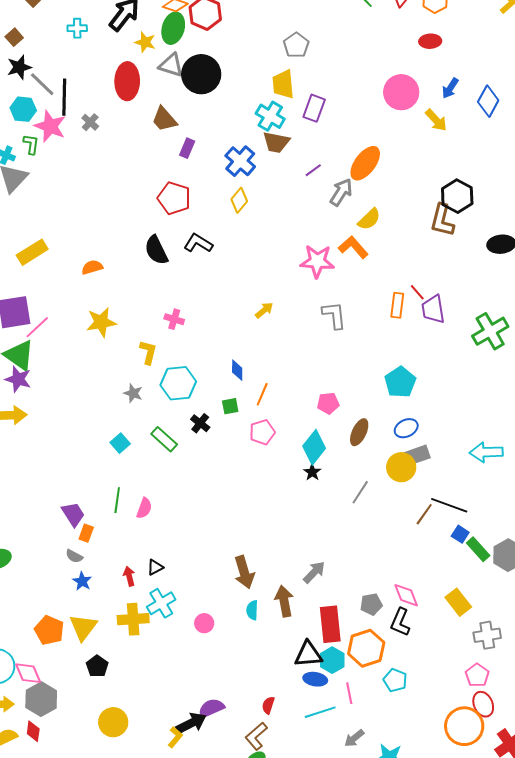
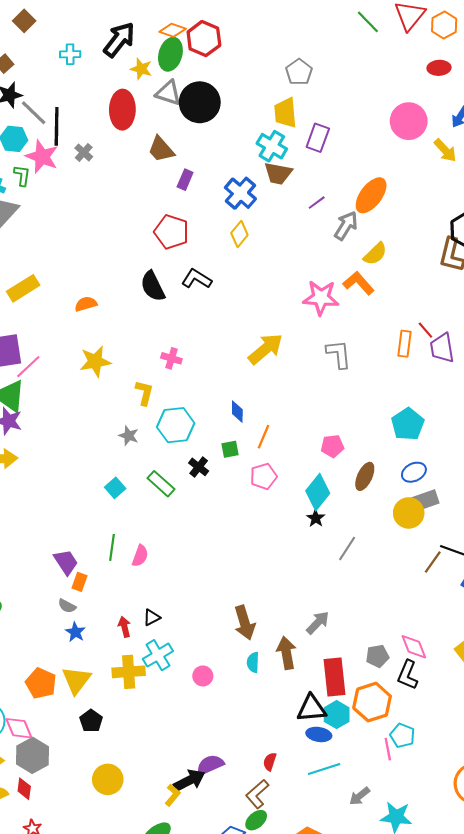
yellow arrow: (264, 310) -> (266, 349), size x1.8
gray line: (360, 492) -> (347, 548), moved
pink line: (349, 693) -> (388, 749), moved

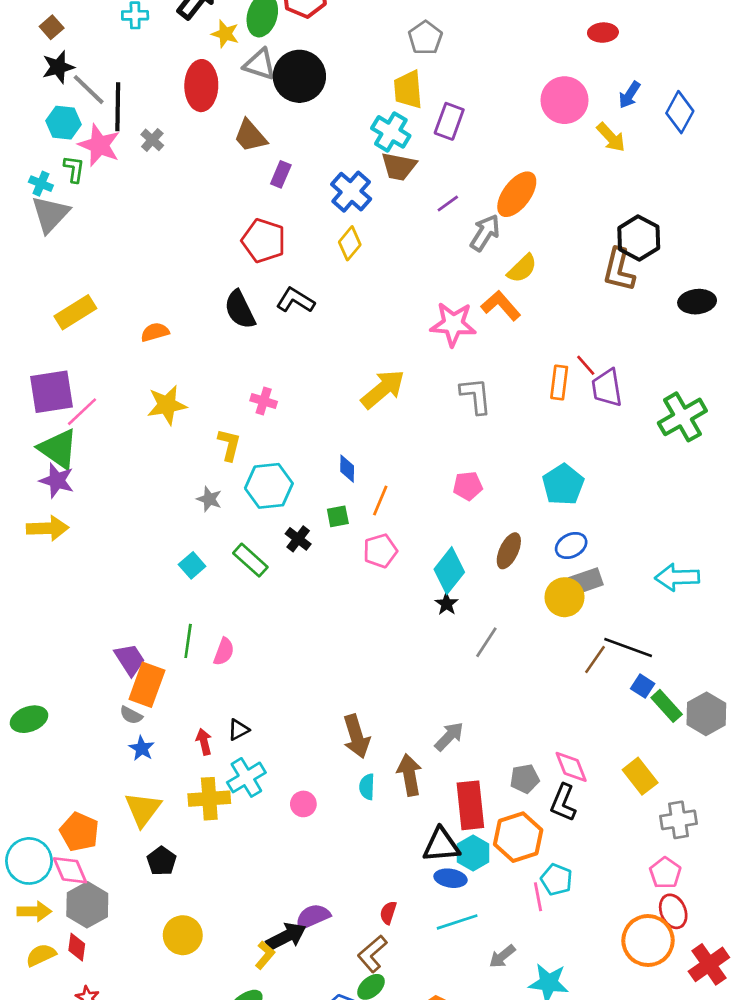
pink pentagon: (332, 446) -> (468, 486), moved
orange rectangle: (80, 582) -> (147, 685), size x1.8
orange pentagon: (41, 683) -> (79, 832), moved

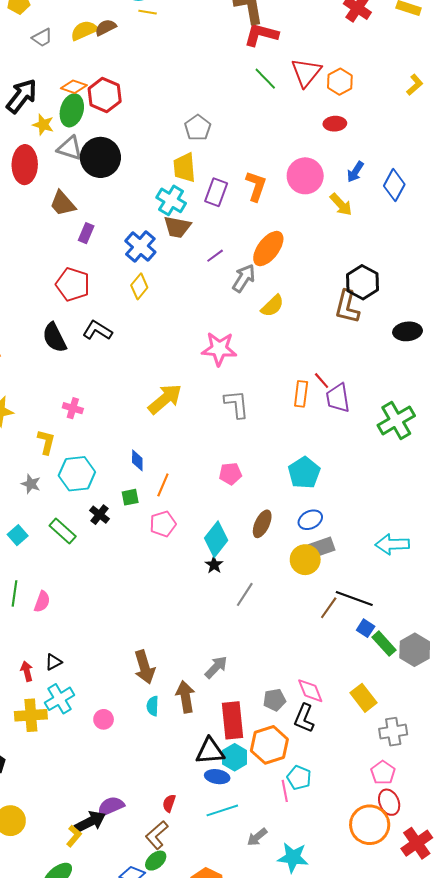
orange L-shape: (501, 306) -> (256, 186), moved, turned 60

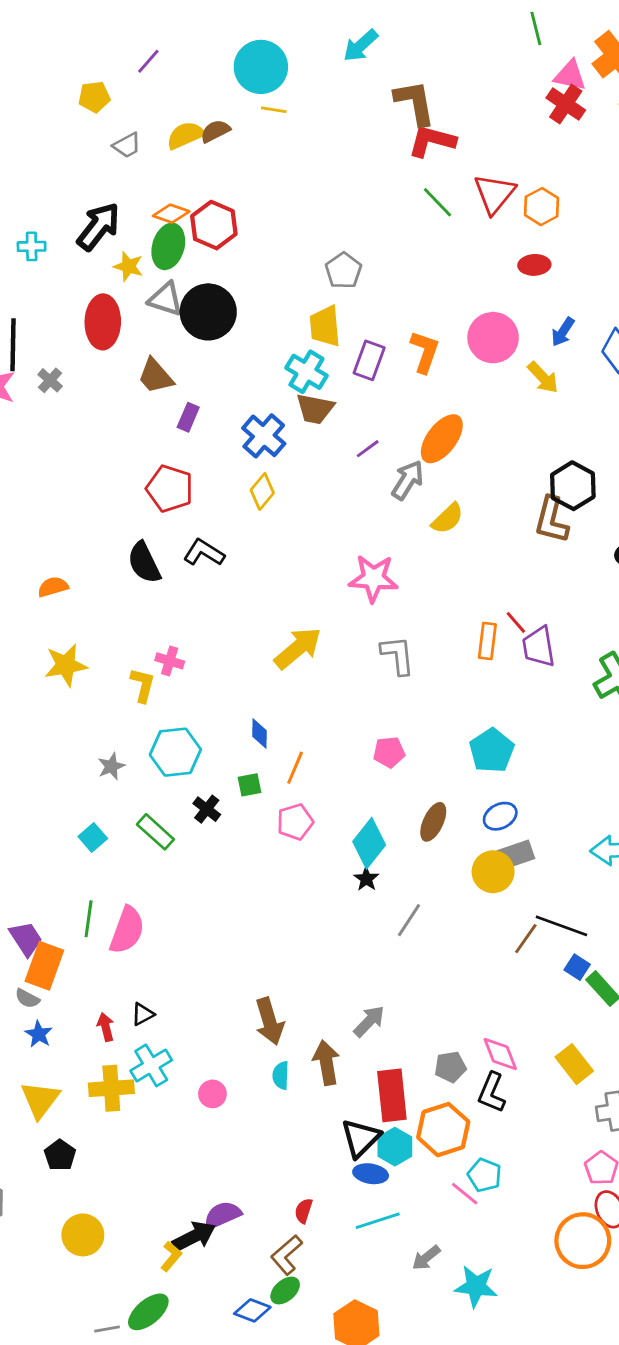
yellow L-shape: (46, 442) -> (143, 685), moved
gray star: (31, 484) -> (111, 766), turned 30
pink semicircle: (42, 602) -> (127, 930), size x1.6
black triangle: (210, 751) -> (361, 1138), turned -40
pink line: (285, 791) -> (465, 1194), turned -40

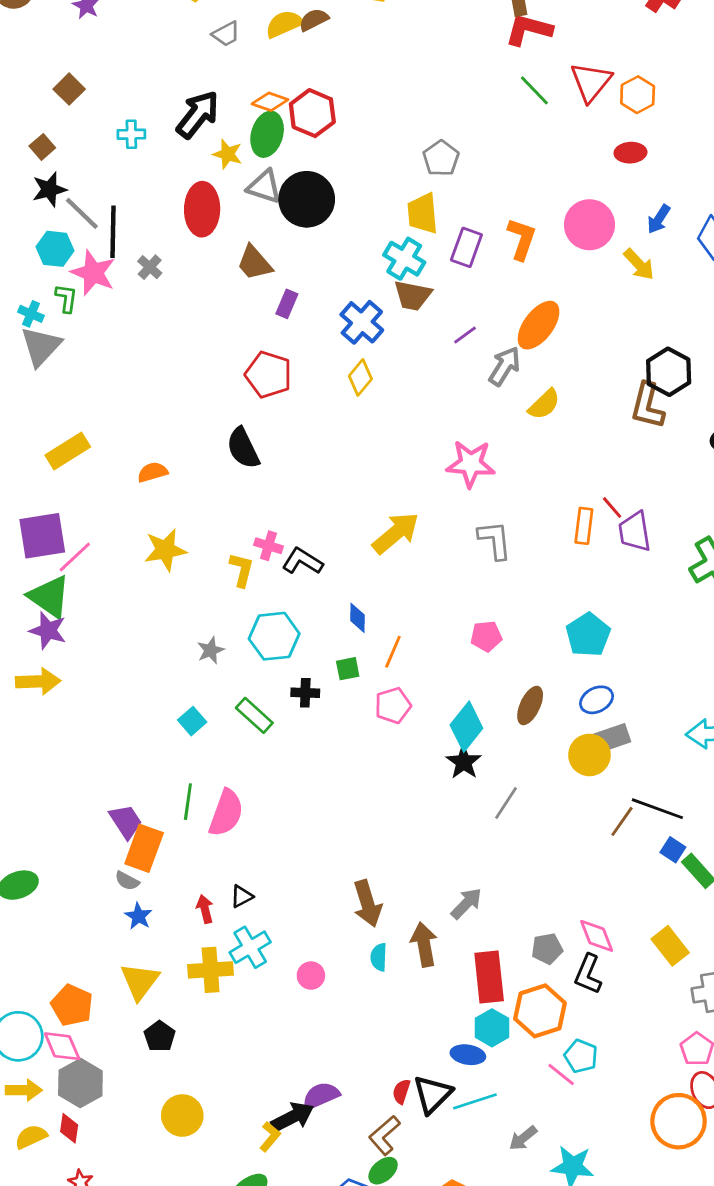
black L-shape: (204, 553) -> (302, 561), moved
black cross: (207, 809) -> (305, 693), turned -36
black star: (366, 879) -> (464, 762), size x1.4
black triangle: (361, 1138) -> (433, 1094), moved

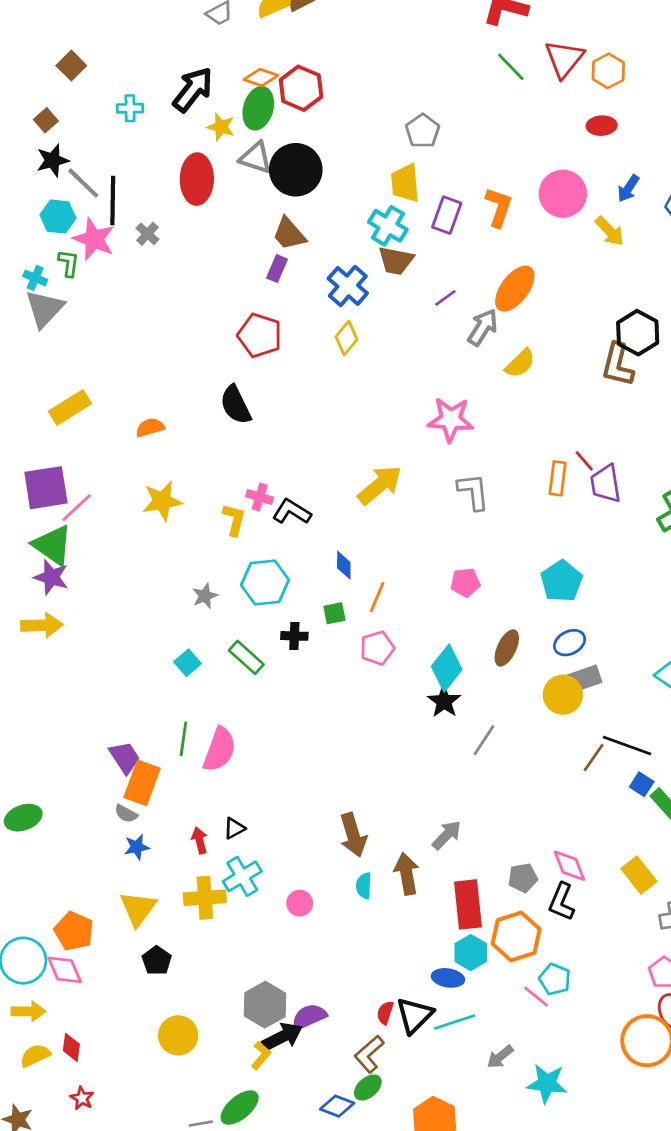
brown trapezoid: (254, 263) -> (289, 234), moved
blue star: (138, 916) -> (137, 847), turned 30
gray hexagon: (80, 1083) -> (265, 1005), moved

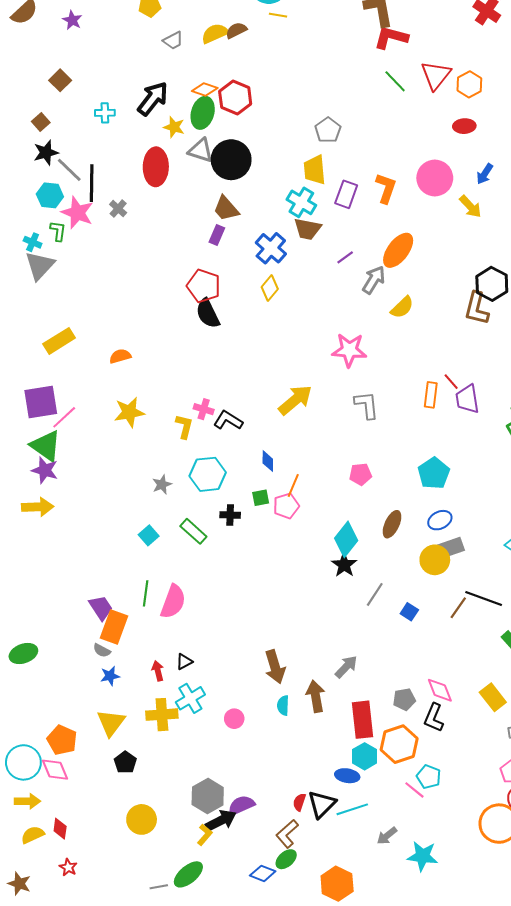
black semicircle: (236, 405) -> (208, 313), moved
pink pentagon: (377, 648) -> (286, 506), moved
blue square: (642, 784) -> (409, 612), moved

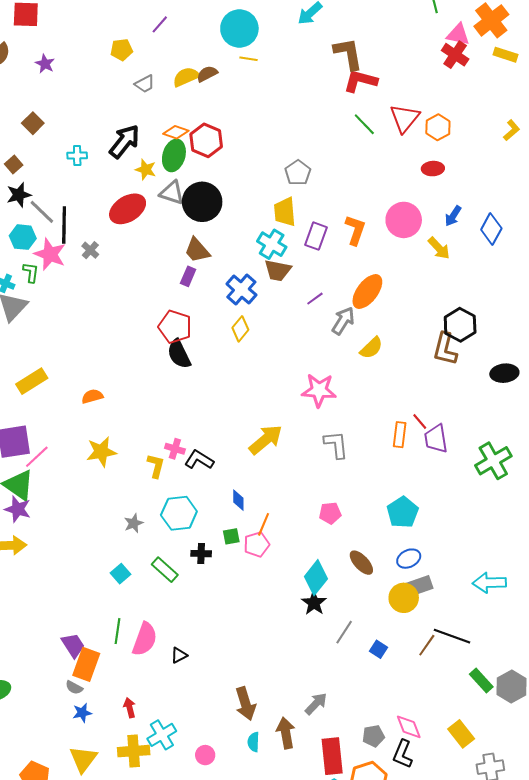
red ellipse: (156, 167) -> (128, 209), turned 57
brown ellipse: (392, 524) -> (361, 563), turned -68
black triangle: (184, 662) -> (179, 655), moved

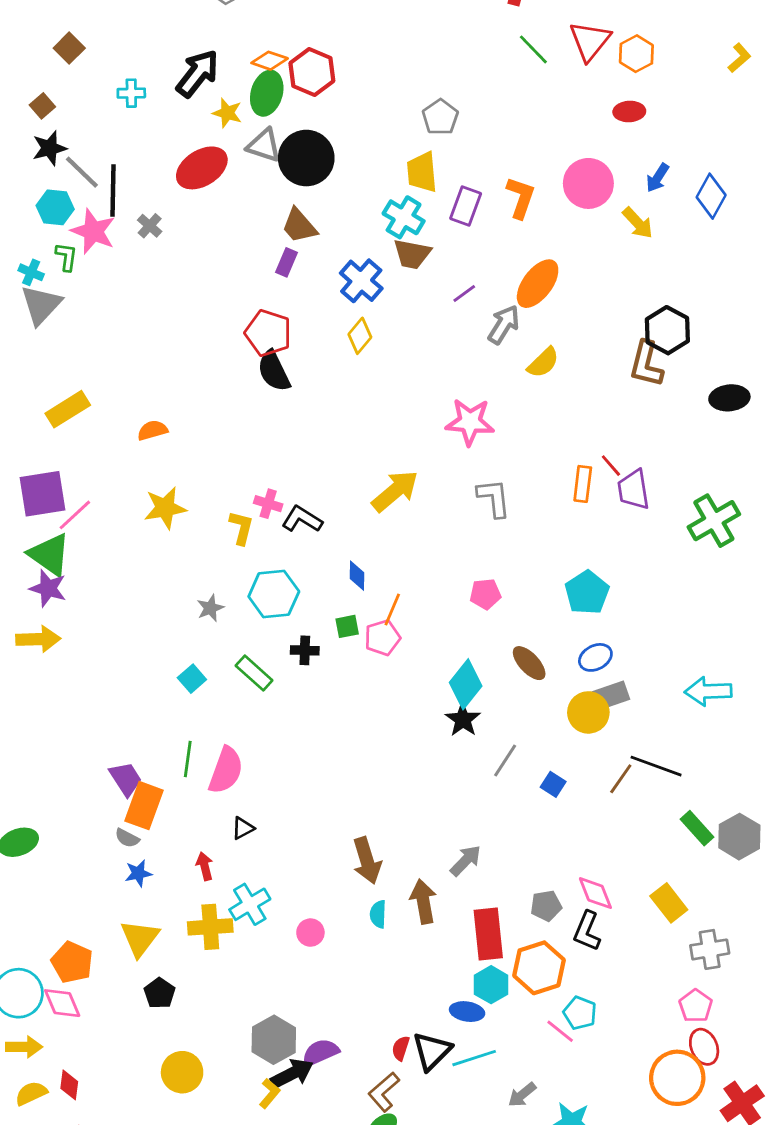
black triangle: (179, 655) -> (243, 828), moved

